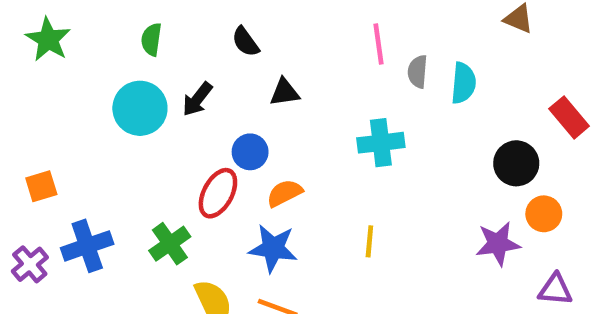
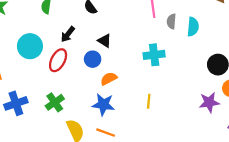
black triangle: (285, 92) -> (104, 41), moved, turned 40
cyan circle: (140, 108) -> (30, 46), moved
red ellipse: (218, 193) -> (58, 60), moved

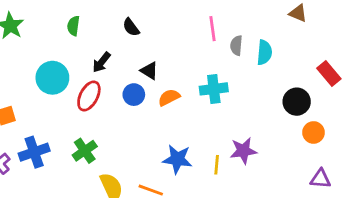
orange semicircle: (109, 79) -> (169, 97), moved
yellow line: (149, 101) -> (217, 165), moved
purple star: (209, 102) -> (243, 151), moved
blue star: (103, 104) -> (177, 159), moved

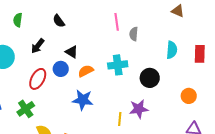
cyan semicircle: (264, 52) -> (172, 50), moved
red rectangle: (329, 74) -> (200, 54), turned 42
red ellipse: (89, 96) -> (38, 79), moved
black circle: (297, 102) -> (150, 78), moved
blue star: (177, 159) -> (83, 100), moved

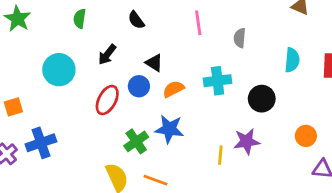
pink line: (117, 22) -> (198, 23), moved
orange circle: (189, 96) -> (306, 136), moved
green cross: (26, 109) -> (136, 141), moved

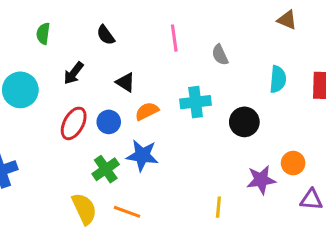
gray semicircle: (240, 38) -> (220, 55), turned -30
blue circle: (139, 86) -> (109, 122), moved
purple star: (247, 141) -> (261, 180), moved
yellow line: (220, 155) -> (218, 207), moved

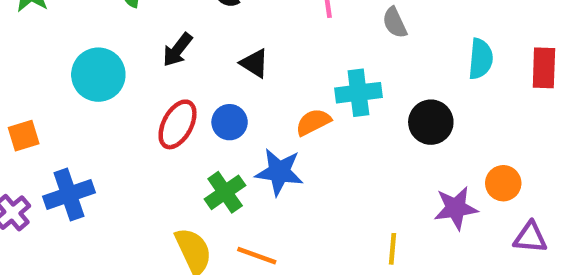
orange semicircle: (147, 111) -> (313, 122), moved

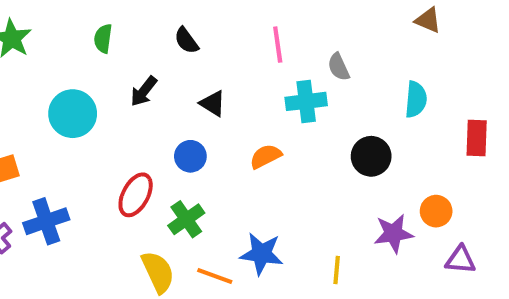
red rectangle: (544, 68) -> (477, 138), moved
cyan cross: (358, 93) -> (306, 101), moved
red ellipse: (178, 124) -> (136, 195), moved
blue star: (279, 172) -> (261, 254), moved

